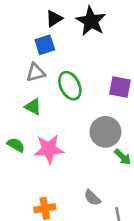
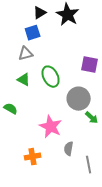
green ellipse: (70, 86) -> (51, 77), moved
pink star: (49, 149) -> (51, 127), moved, turned 30
gray semicircle: (92, 198) -> (69, 149), turned 56

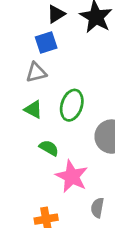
green ellipse: (51, 77) -> (72, 105), turned 45
green semicircle: (11, 109) -> (49, 148), moved

